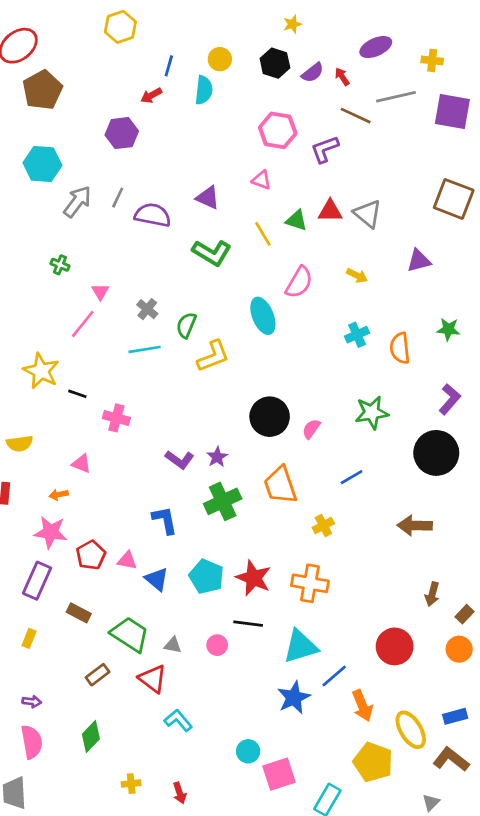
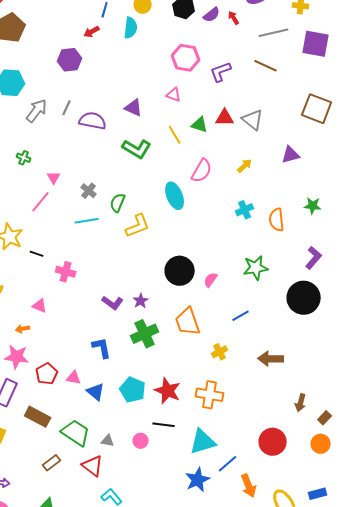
brown line: (356, 116) -> (266, 66), moved
yellow arrow: (357, 276) -> (245, 166), turned -70
brown arrow: (415, 526) -> (271, 359), moved
brown rectangle: (79, 613) -> (38, 417), size x1.4

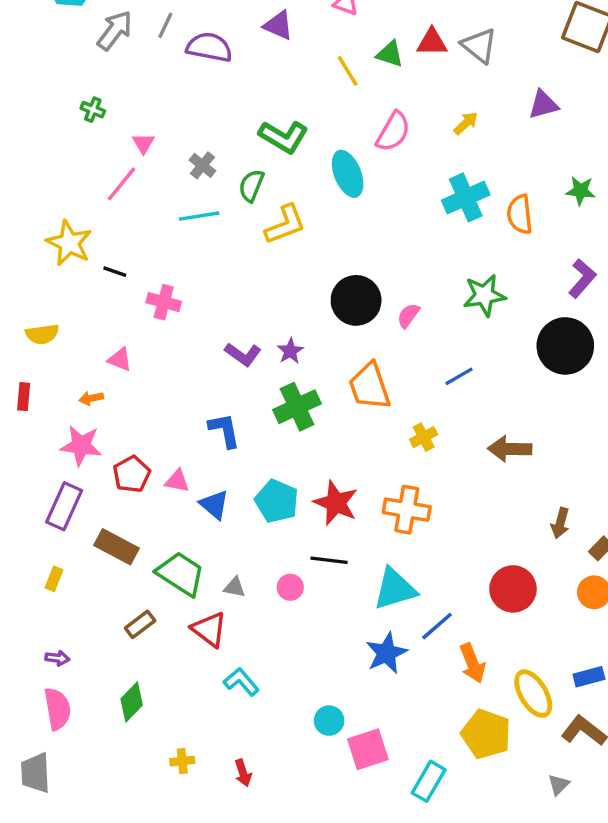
green L-shape: (137, 149) -> (283, 137), moved
cyan cross: (245, 210) -> (466, 197), size x1.5

